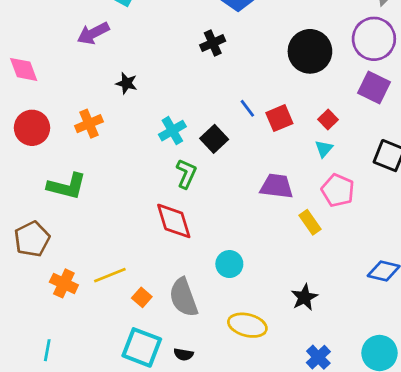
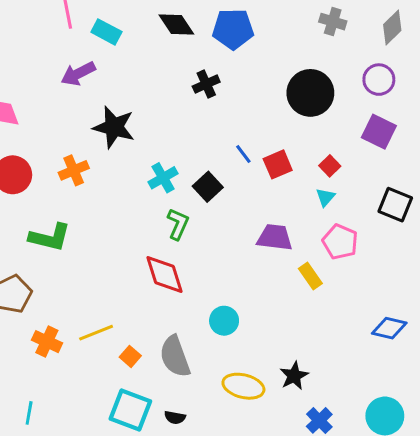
purple circle: (374, 39) -> (379, 80), size x0.7
black star: (126, 83) -> (114, 127), size x1.8
black star: (304, 297) -> (294, 376), moved

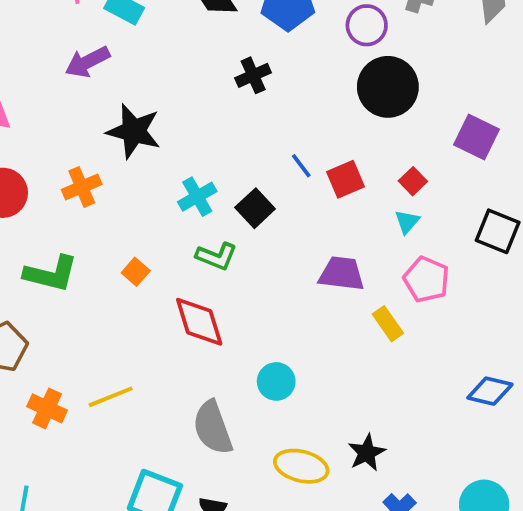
purple circle: (379, 80) -> (367, 25), moved
green L-shape: (178, 224) -> (217, 256), turned 88
orange square: (130, 356) -> (136, 272), moved

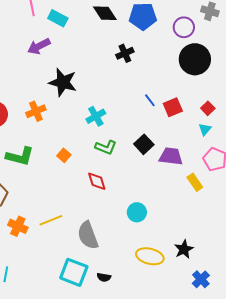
black square: (255, 208) -> (144, 144), moved
red diamond: (199, 322) -> (97, 181), size x0.7
gray semicircle: (213, 428) -> (88, 235), moved

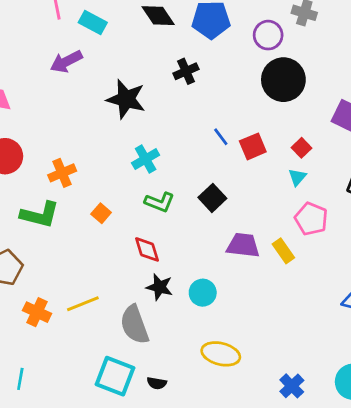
black star: (63, 82) -> (126, 99), moved
orange cross: (36, 111) -> (62, 173), moved
purple trapezoid: (171, 156) -> (243, 245), moved
black star: (184, 249) -> (160, 287), moved, turned -30

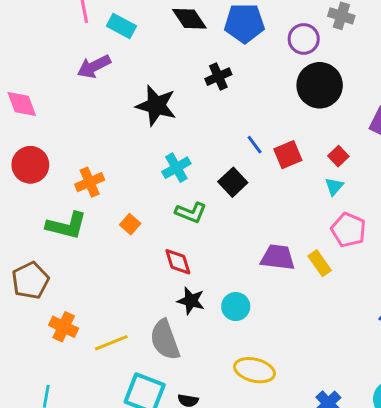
black square: (212, 198) -> (233, 182), moved
yellow line: (83, 304) -> (111, 343), moved

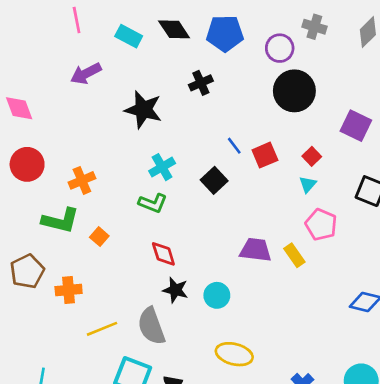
cyan rectangle: (121, 26) -> (129, 36), moved
green L-shape: (191, 213) -> (153, 203), moved
orange square: (130, 224) -> (99, 237), moved
orange cross: (64, 327) -> (69, 290), moved, turned -30

